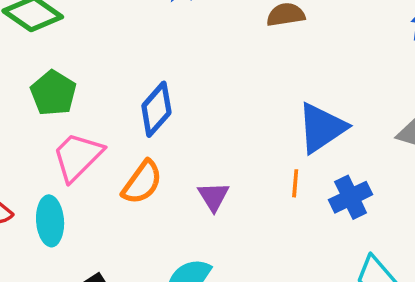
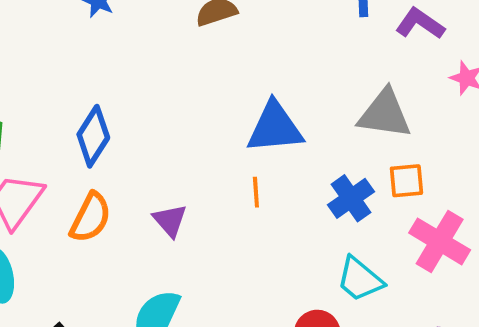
blue triangle: (322, 128) -> (275, 128), turned 38
blue cross: (351, 197) -> (351, 198), moved

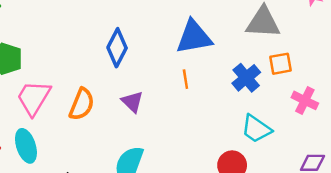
blue diamond: (93, 136) -> (117, 48), moved
pink cross: (440, 241) -> (305, 100), size x0.7

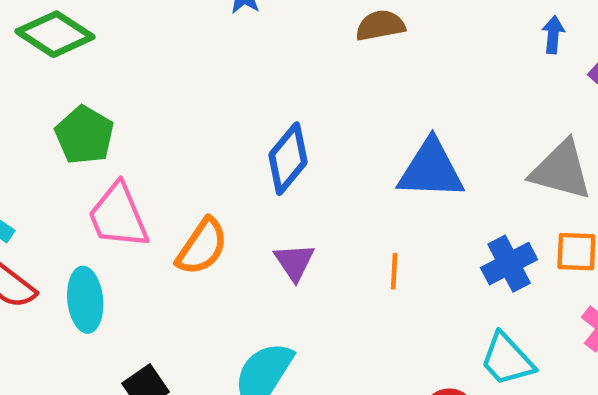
orange line: (185, 79) -> (394, 271), moved
pink trapezoid: (34, 98) -> (118, 216), turned -66

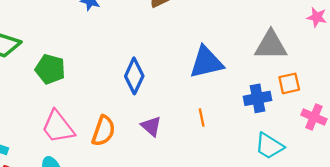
green pentagon: (84, 135) -> (50, 69), moved
blue cross: (509, 264) -> (257, 98), turned 32

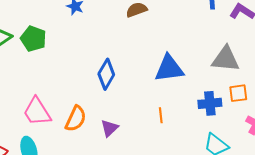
green pentagon: (50, 69) -> (33, 39), moved
purple triangle: (151, 126) -> (110, 128), moved, turned 30

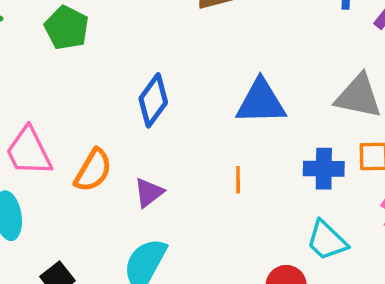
green pentagon: (33, 39) -> (67, 28), moved

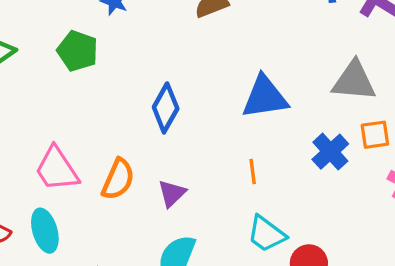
blue cross: (324, 169) -> (330, 152), turned -36
cyan trapezoid: (327, 241) -> (266, 234), moved

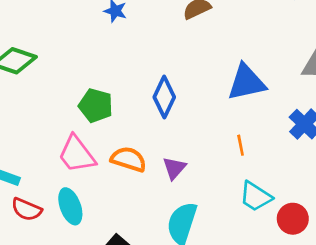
green pentagon: (78, 51) -> (96, 105), moved
orange semicircle: (118, 179) -> (129, 159), turned -92

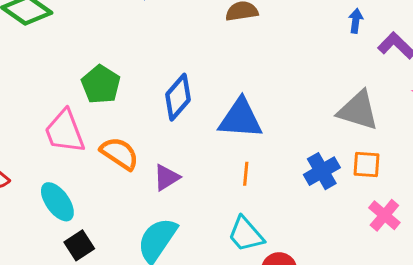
blue triangle: (246, 82) -> (240, 119), moved
cyan ellipse: (70, 206) -> (57, 202), moved, turned -32

